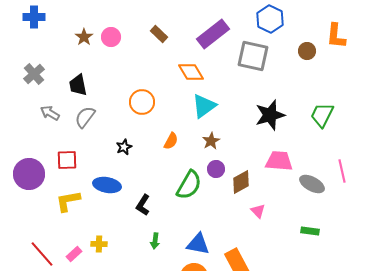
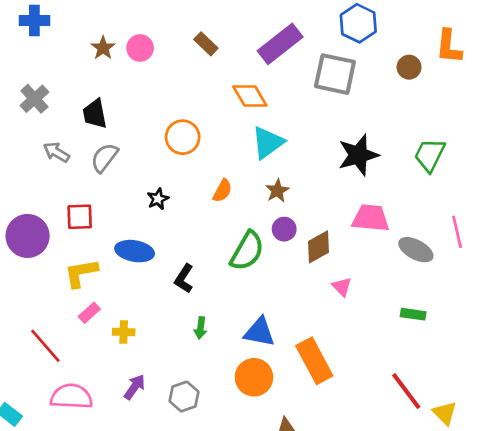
pink rectangle: (74, 254) -> (89, 313), moved

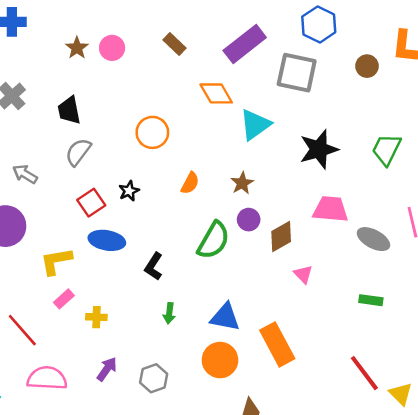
cyan triangle: (268, 143) -> (255, 125), moved
gray arrow: (56, 152) -> (25, 174), moved
red square: (80, 217) -> (91, 203), moved, turned -32

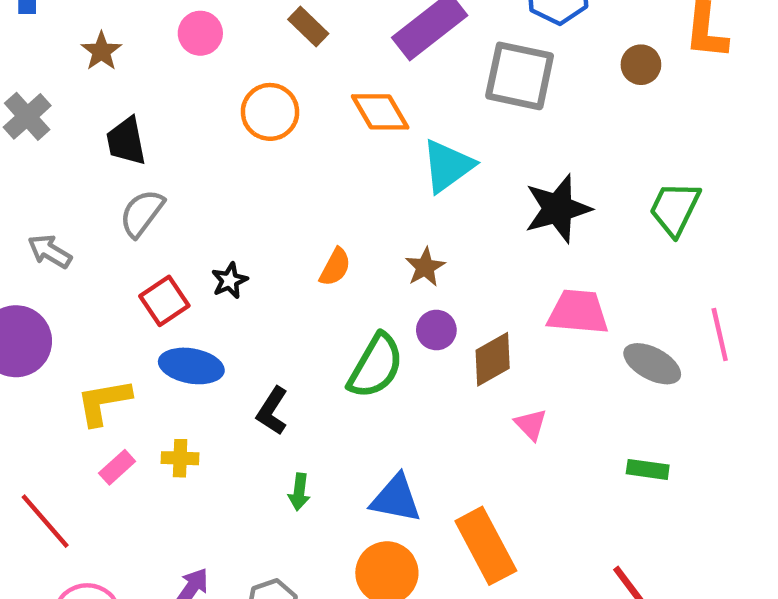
brown star: (77, 48) -> (101, 51), moved
orange circle: (152, 132) -> (270, 112), moved
yellow cross: (96, 317) -> (180, 458), moved

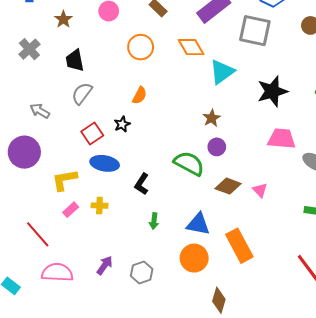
orange semicircle: (335, 267) -> (140, 95), moved
brown diamond: (493, 359) -> (228, 186), moved, turned 50
green semicircle: (376, 366) -> (189, 163), turned -92

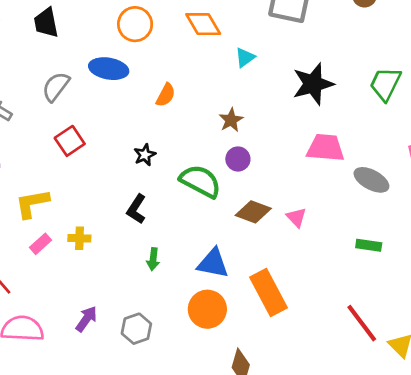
black trapezoid: (75, 60) -> (46, 23), moved
cyan triangle: (222, 72) -> (245, 57), size x0.6
orange semicircle: (140, 95) -> (166, 95), moved
black star: (122, 124) -> (145, 155), moved
blue ellipse: (105, 163) -> (109, 69), moved

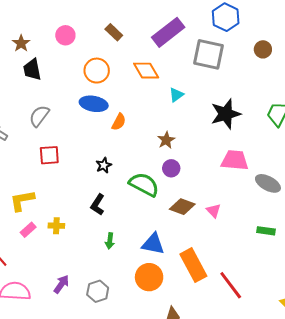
blue ellipse: (109, 69) -> (94, 104), moved
red square: (70, 141) -> (49, 155), turned 30
red line: (362, 323) -> (231, 285), moved

